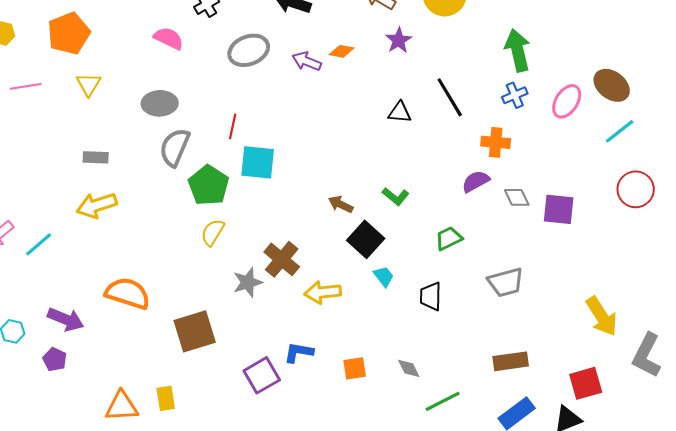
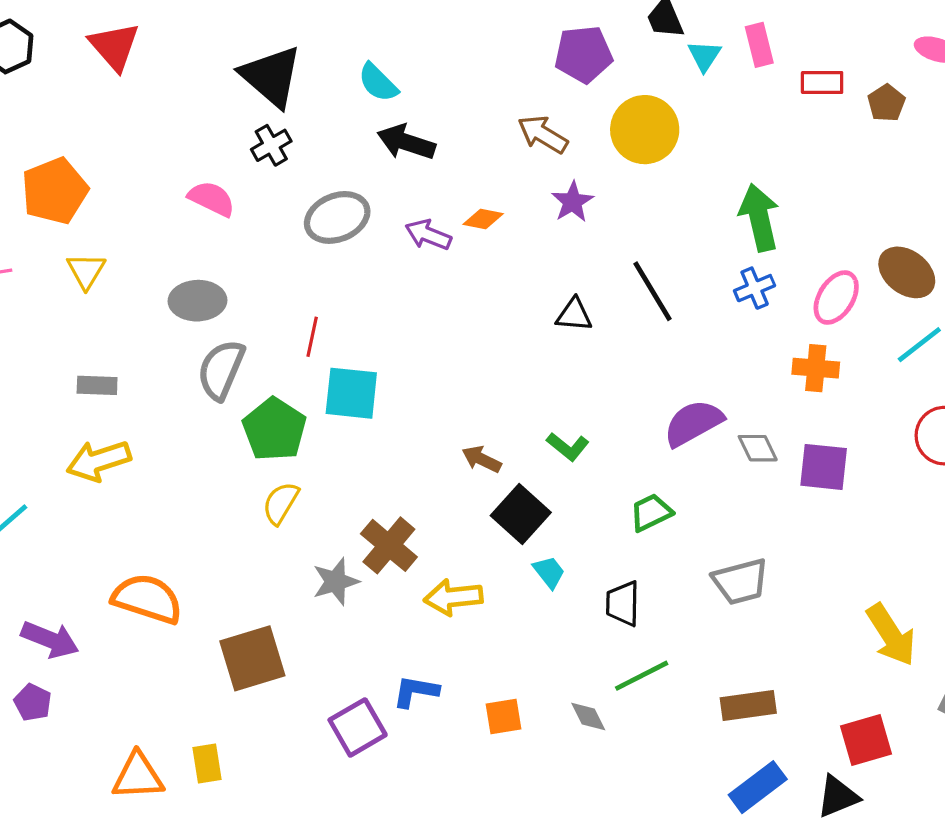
orange cross: (496, 142) -> (816, 368), moved
purple semicircle: (476, 181) -> (693, 423), size x1.4
green line: (443, 401) -> (642, 676), moved

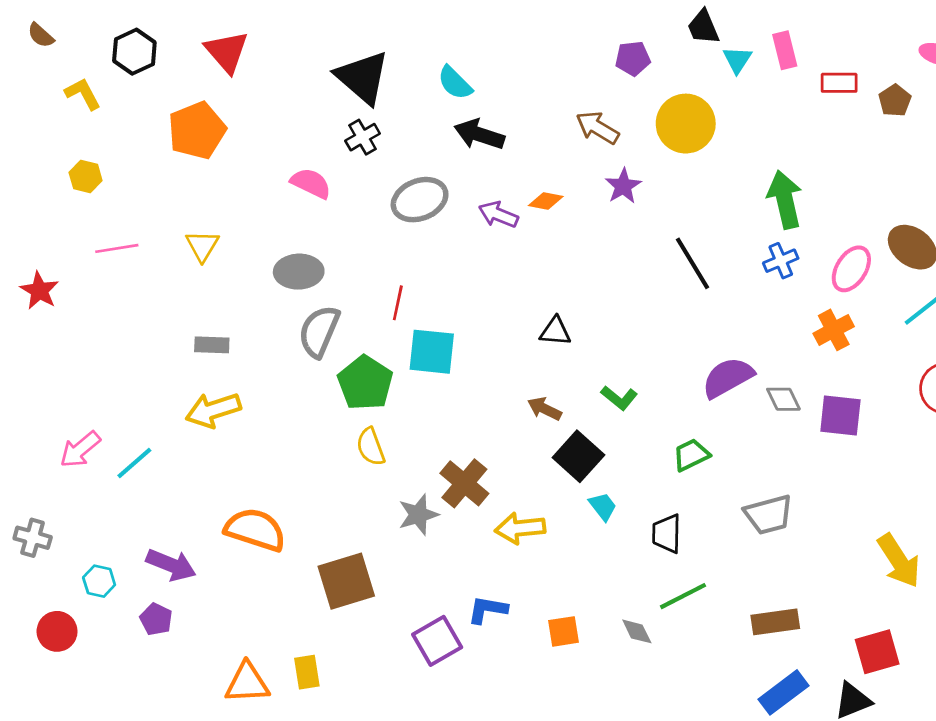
purple pentagon: (584, 54) -> (633, 58), size x0.7
orange pentagon: (55, 191) -> (197, 130), moved
black triangle: (574, 315) -> (555, 331), moved
orange cross: (816, 368) -> (834, 330), turned -33
yellow semicircle: (281, 503) -> (371, 447), turned -51

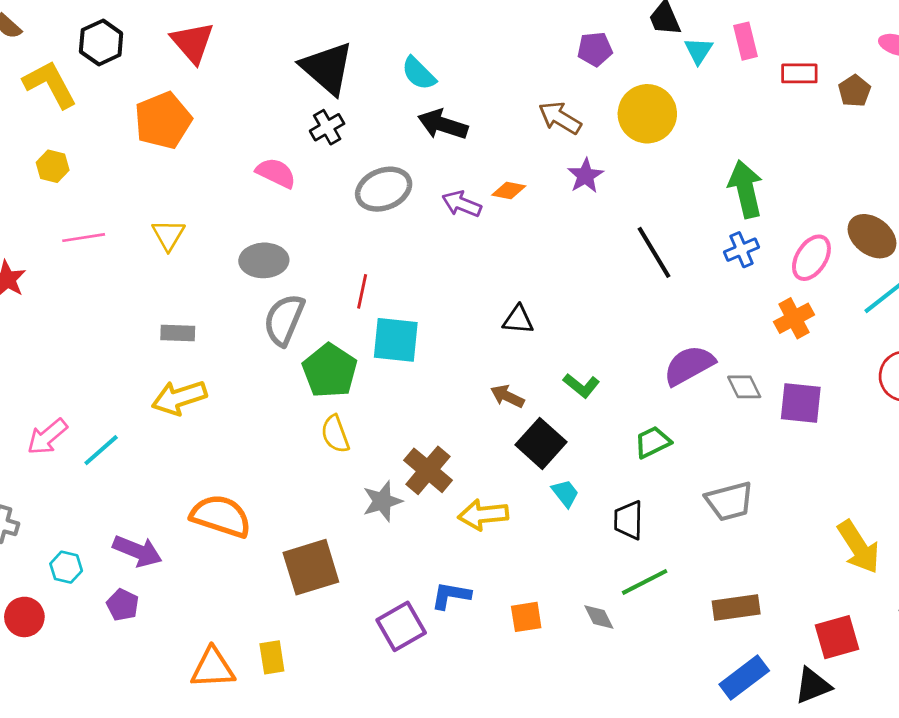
yellow L-shape: (83, 94) -> (50, 84), size x1.5

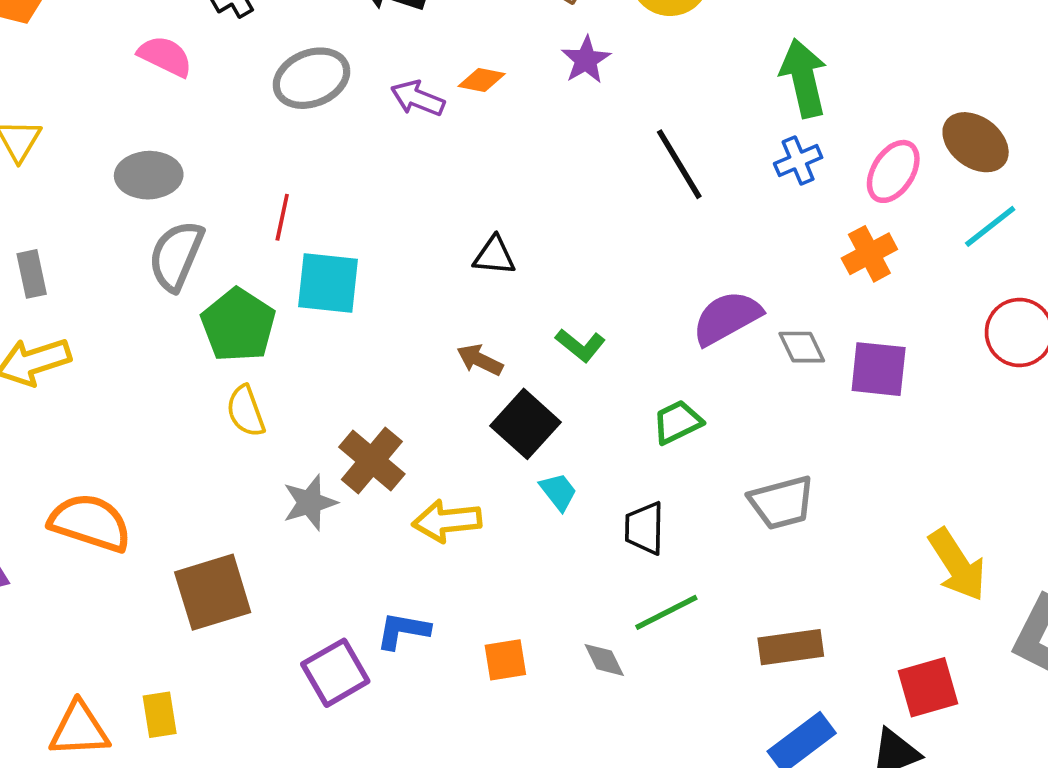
gray rectangle: (178, 333) -> (32, 274), turned 76

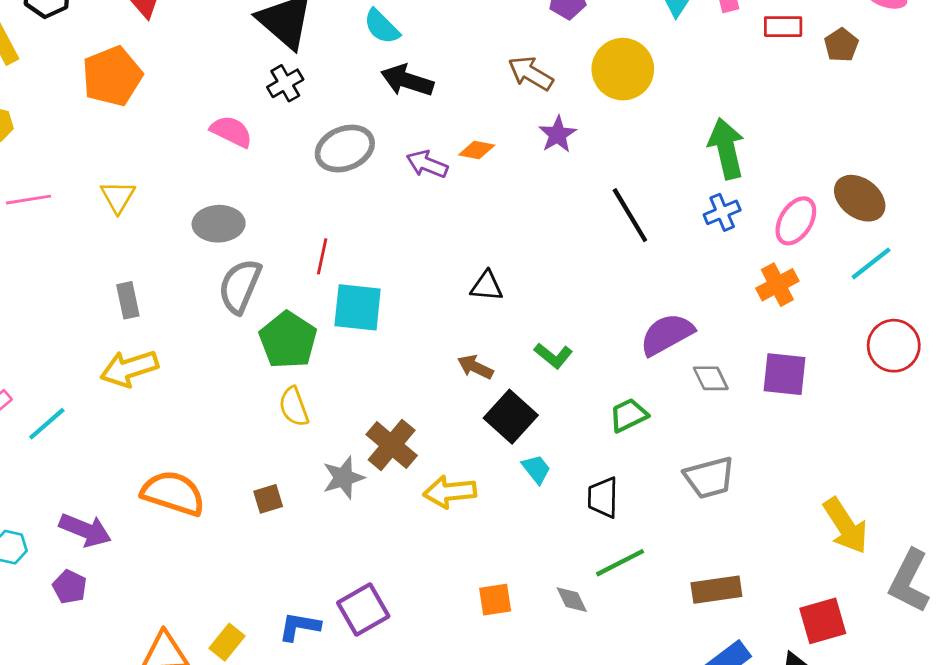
gray diamond: (802, 347) -> (711, 378), moved
brown square: (213, 592) -> (268, 499), moved, size x0.5
blue L-shape: (403, 631) -> (299, 627), moved
yellow rectangle: (160, 715) -> (227, 642), turned 48

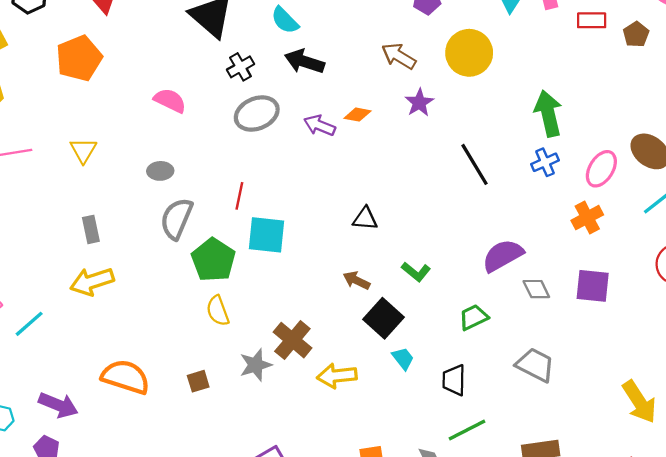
black cross: (285, 83) -> (240, 67), moved
gray ellipse: (219, 224) -> (160, 171), size x0.7
gray trapezoid: (709, 478) -> (535, 365), turned -138

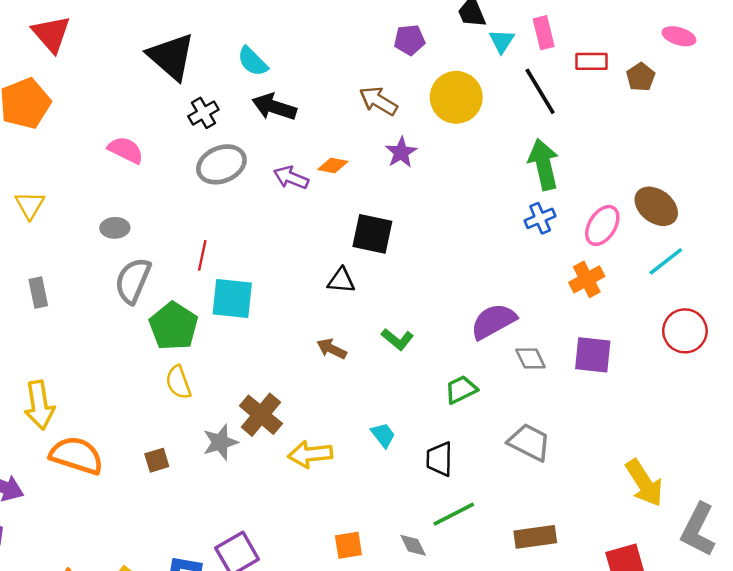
black line: (475, 164) -> (540, 91), moved
yellow arrow: (92, 281) -> (39, 405), moved, turned -81
black square: (384, 318) -> (372, 234), moved, turned -30

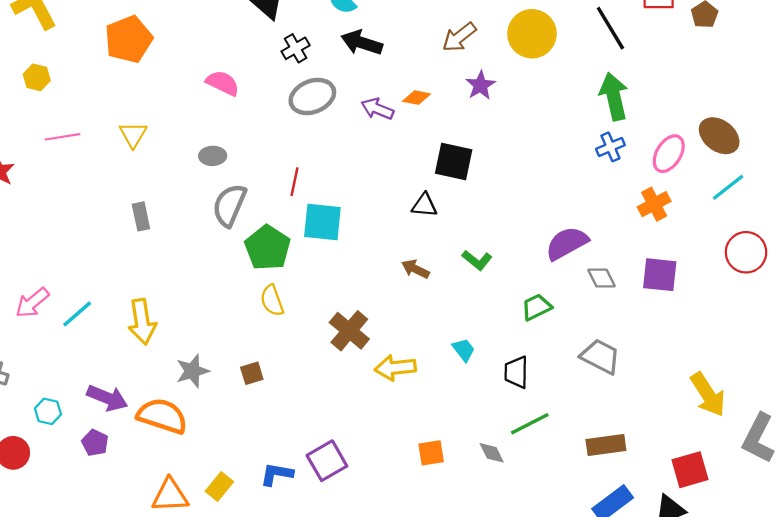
brown arrow: (378, 101) -> (459, 37), turned -69
gray star: (220, 442) -> (192, 371), moved
orange semicircle: (77, 455) -> (162, 416), moved

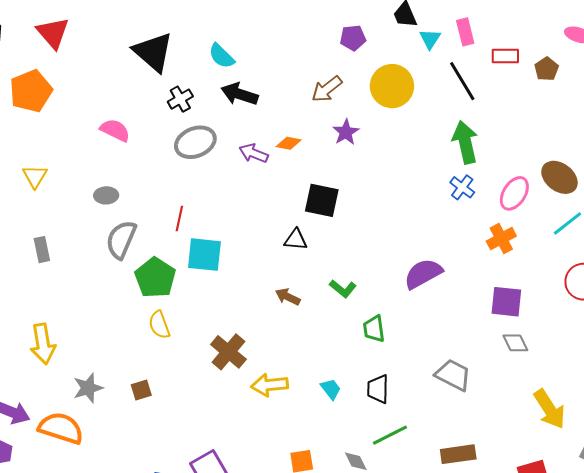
blue cross: (610, 147) -> (462, 187), turned -30
gray diamond: (601, 278) -> (515, 343), moved
green trapezoid: (536, 307) -> (374, 329), moved, turned -72
cyan trapezoid: (464, 350) -> (331, 389), moved

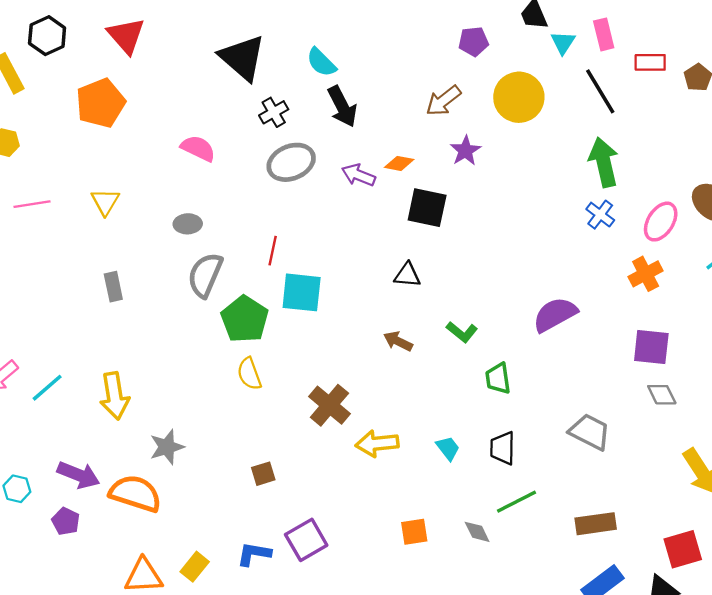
black arrow: (239, 94) -> (342, 107), turned -135
black square: (322, 200) -> (427, 208), moved
brown square: (141, 390) -> (263, 474), moved

